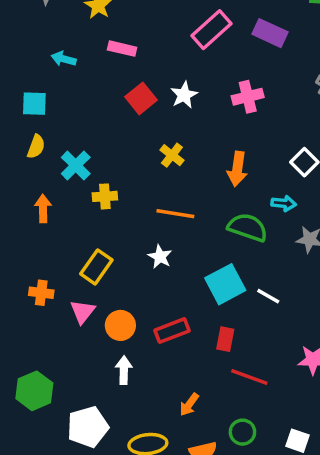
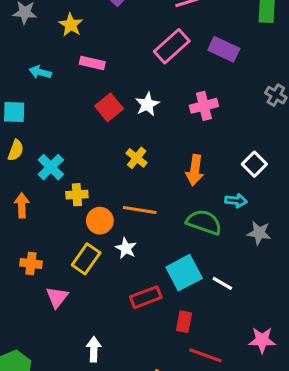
yellow rectangle: (96, 267) -> (86, 259), moved
orange cross: (41, 293) -> (31, 264), moved
orange circle: (120, 325) -> (100, 221), moved
red rectangle: (172, 331) -> (146, 297), moved

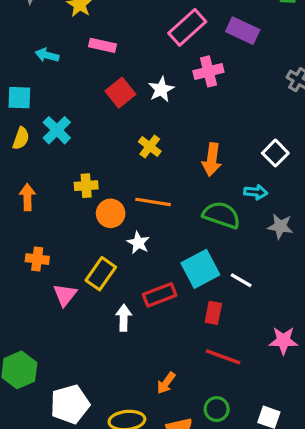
pink cross: (204, 106) -> (208, 71), moved
cyan cross: (51, 167) -> (57, 130), moved
yellow rectangle: (86, 259) -> (101, 274), moved
red rectangle: (184, 322) -> (213, 313), moved
white arrow: (94, 349) -> (124, 318), moved

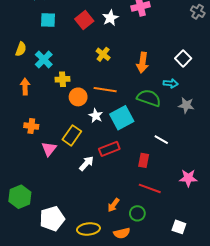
cyan square: (19, 98) -> (48, 20), moved
cyan cross: (57, 130) -> (44, 59), moved
cyan square: (200, 269) -> (122, 118), moved
white arrow: (124, 318) -> (86, 163), turned 42
green circle: (217, 409) -> (137, 213), moved

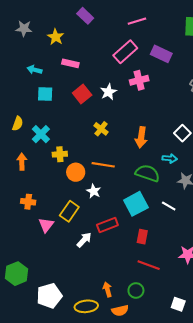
cyan square: (122, 118) -> (136, 204), moved
white line: (161, 140) -> (169, 206), moved
orange arrow: (113, 205) -> (107, 289), moved, turned 128

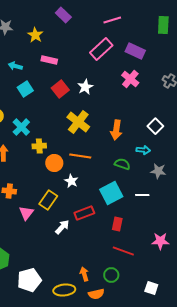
pink cross: (139, 80) -> (130, 79), moved, turned -36
cyan square: (45, 94) -> (25, 89), turned -35
yellow cross: (101, 129) -> (78, 122), size x1.6
green semicircle: (148, 173) -> (122, 164), size x0.7
white line: (169, 206) -> (142, 195), turned -32

